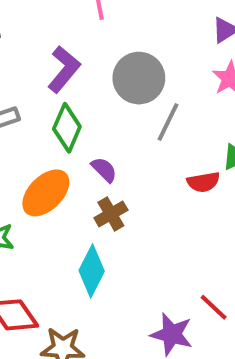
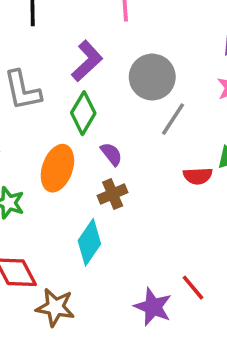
orange ellipse: (46, 193) -> (57, 168), turned -33

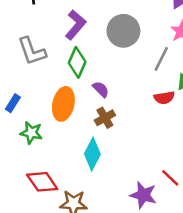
gray line: (173, 119) -> (161, 59), moved

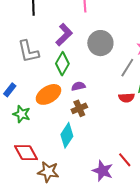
purple semicircle: (101, 89) -> (78, 86), turned -64
orange ellipse: (63, 104) -> (48, 94), turned 40

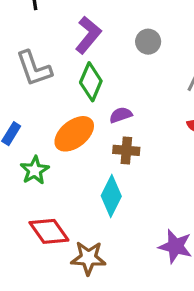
gray circle: (100, 43) -> (148, 42), size x0.6
brown cross: (79, 108) -> (126, 150), turned 35
green star: (22, 114) -> (35, 170), turned 30

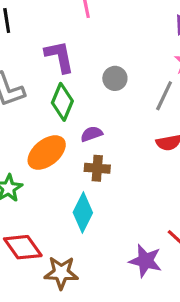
purple L-shape: (88, 35) -> (59, 57), turned -51
gray circle: (148, 42) -> (115, 78), moved

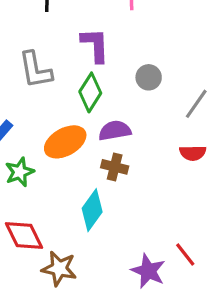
purple semicircle: (92, 134) -> (115, 131), size x1.4

